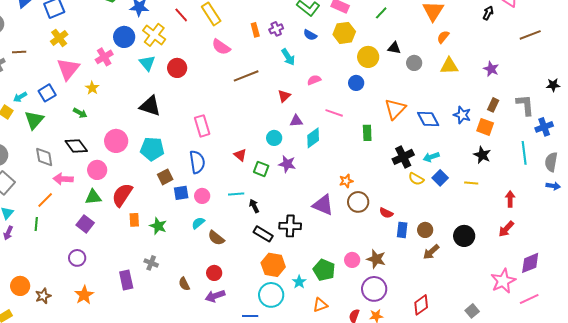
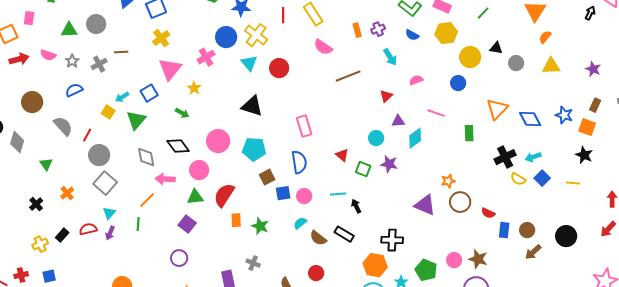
red line: (181, 15) -> (283, 15), turned 42
black cross: (290, 226) -> (392, 240), moved
black rectangle: (263, 234) -> (344, 234), moved

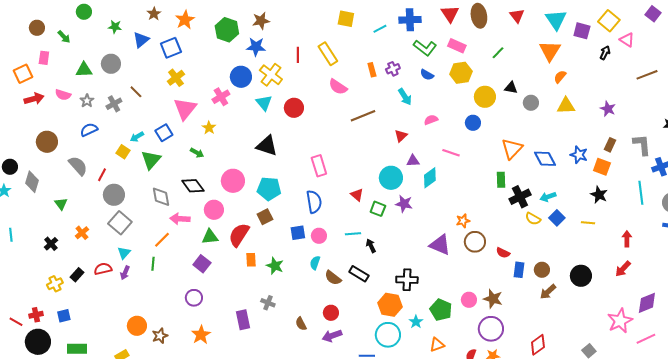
brown line: (121, 52) -> (136, 92), turned 48
green rectangle: (469, 133) -> (501, 180), moved
cyan circle: (376, 138) -> (391, 178), size x1.5
brown square: (267, 177) -> (265, 217), moved
cyan semicircle: (300, 223) -> (315, 263), turned -32

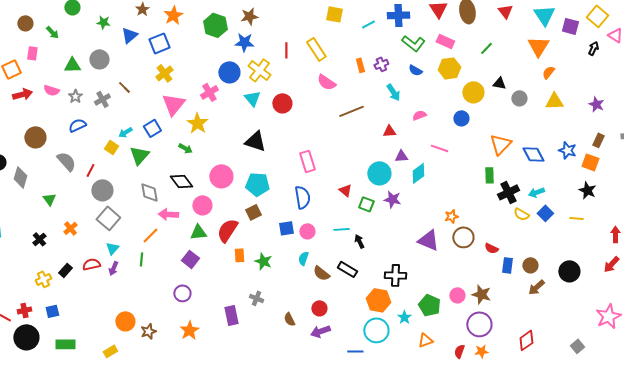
yellow star: (209, 128) -> (197, 123), size x1.5
red triangle: (401, 136) -> (389, 131), turned 40

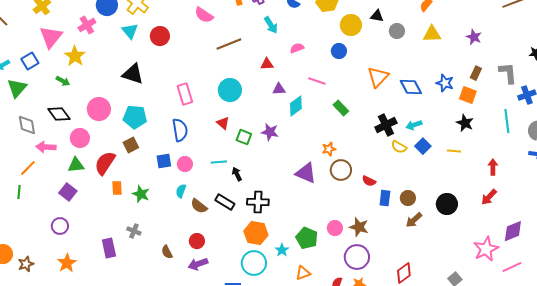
cyan circle: (379, 173) -> (230, 90), moved
green rectangle: (489, 175) -> (341, 108), moved, turned -42
black cross: (395, 275) -> (258, 202), moved

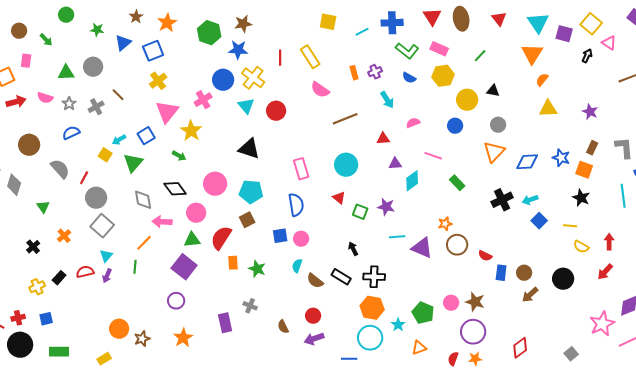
gray circle: (397, 31) -> (498, 125), moved
blue diamond: (411, 87) -> (527, 162), turned -65
yellow semicircle: (399, 147) -> (581, 247), moved
cyan line: (219, 162) -> (397, 237), moved
purple square: (68, 192) -> (184, 267), size x1.4

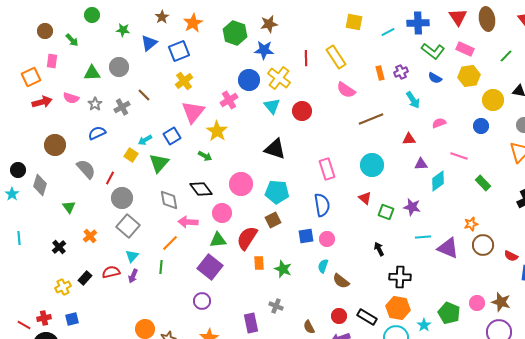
black rectangle: (341, 277) -> (367, 317), moved

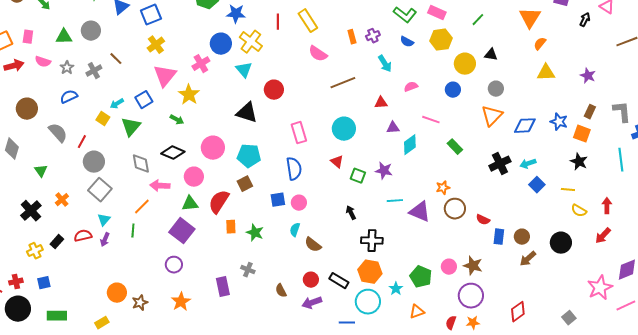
pink rectangle: (52, 61) -> (28, 37), moved
red circle: (302, 111) -> (274, 90), moved
black diamond: (201, 189) -> (173, 153), turned -30
black cross: (59, 247) -> (31, 211), size x1.5

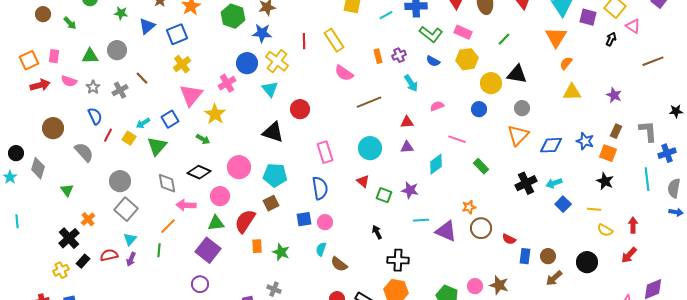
black triangle: (491, 55) -> (517, 74), size x1.5
blue semicircle: (69, 97) -> (95, 116), turned 90
purple triangle: (393, 128) -> (407, 147), moved
red line: (82, 142) -> (108, 135), moved
black cross: (31, 211) -> (69, 238), moved

